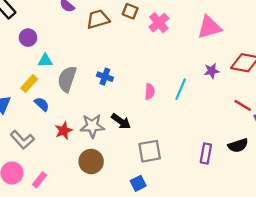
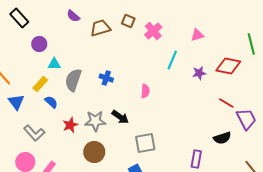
pink triangle: (209, 27) -> (197, 35), size x0.6
cyan line: (181, 89) -> (172, 60), moved
purple rectangle: (206, 153) -> (196, 159), moved

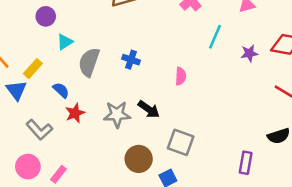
cyan triangle: (54, 64) -> (65, 42), turned -32
yellow rectangle: (40, 84) -> (33, 69), moved
red star: (70, 125) -> (75, 113), moved
gray square: (145, 143) -> (181, 142), turned 30
brown circle: (94, 152) -> (139, 159), moved

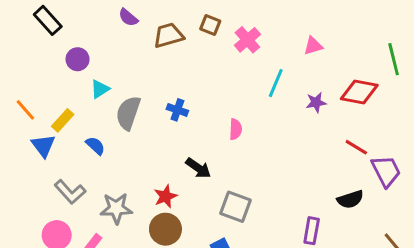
red star: (75, 113) -> (165, 196), moved
gray star: (117, 114) -> (116, 208), moved
brown circle: (139, 159) -> (165, 229), moved

